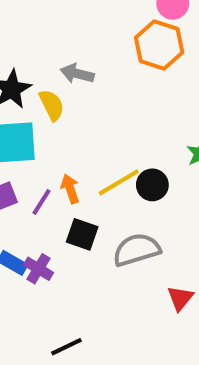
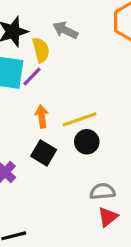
black circle: (152, 185) -> (87, 142), moved
purple line: (41, 202) -> (32, 77), moved
gray semicircle: (137, 250) -> (102, 191), moved, size x0.7

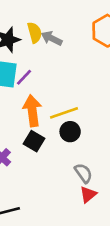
yellow semicircle: (41, 50) -> (35, 33), moved
orange arrow: (42, 116) -> (32, 111), size x1.6
gray semicircle: (102, 191) -> (83, 173), turned 60

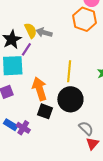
purple line: (24, 77) -> (26, 49), moved
yellow line: (64, 113) -> (69, 71), moved, turned -55
black circle: (70, 132) -> (70, 99), size x1.6

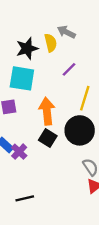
gray arrow: (44, 33) -> (66, 32), moved
purple line: (26, 49) -> (69, 69), moved

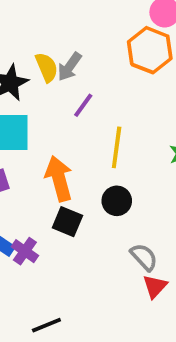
gray arrow: (66, 32) -> (69, 67), moved, turned -72
black circle: (80, 130) -> (117, 201), size x0.6

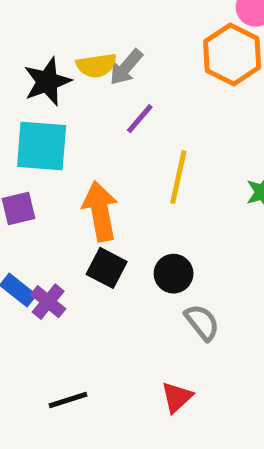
yellow semicircle: (47, 67) -> (96, 65), turned 100
black circle: (117, 201) -> (174, 274), moved
red triangle: (155, 286) -> (177, 397), moved

